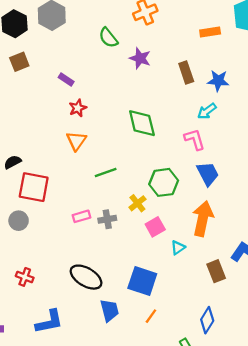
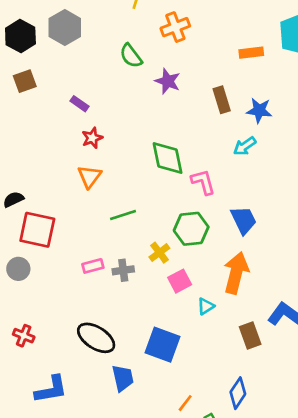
pink L-shape: (195, 139) -> (203, 182), moved
orange line: (151, 316) -> (185, 403), moved

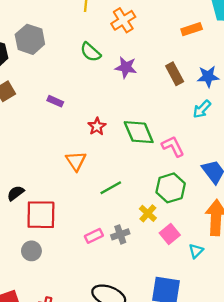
red star: (92, 138) -> (97, 126), moved

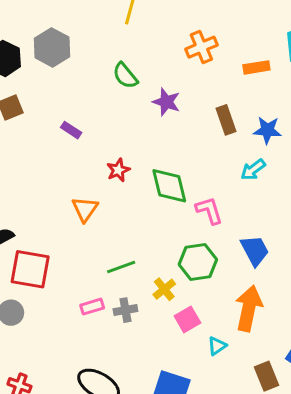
orange cross: (123, 20) -> (201, 47), moved
green line: (111, 188) -> (121, 267), moved

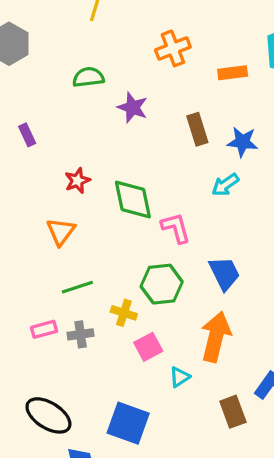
green semicircle: (125, 76) -> (88, 77), turned 120
purple rectangle: (71, 130) -> (27, 135), turned 30
orange triangle: (85, 209) -> (61, 232), moved
yellow cross: (164, 289) -> (124, 313), turned -35

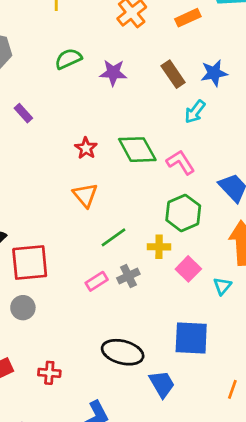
purple rectangle: (27, 135) -> (23, 113), moved
cyan arrow: (225, 185) -> (195, 112), moved

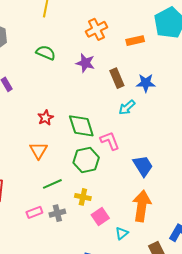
green semicircle: (68, 59) -> (46, 53), turned 36
purple star: (113, 73) -> (85, 63), moved
green hexagon: (183, 213) -> (86, 160), moved

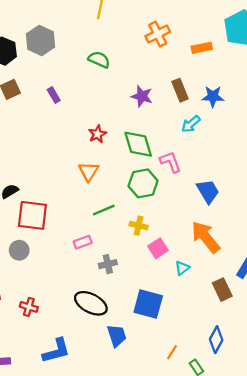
purple star: (85, 63) -> (142, 96), moved
orange arrow: (142, 206) -> (206, 237), turned -48
gray cross: (57, 213) -> (108, 264), moved

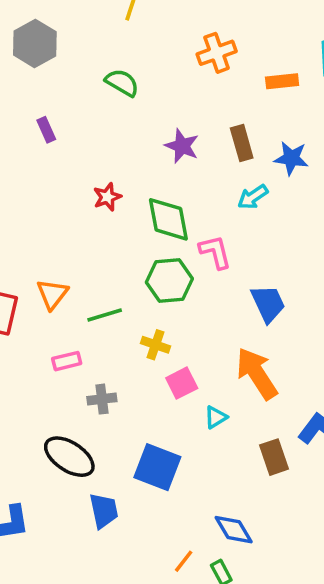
orange triangle: (89, 171) -> (52, 294), moved
blue diamond: (216, 340) -> (234, 530), moved, turned -65
orange line: (172, 352) -> (184, 561), moved

